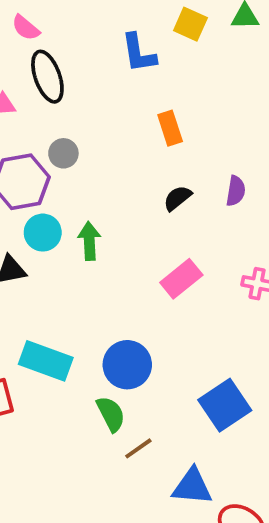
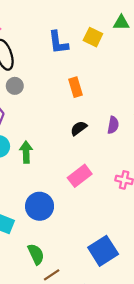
yellow square: (190, 24) -> (93, 37), moved
gray circle: (63, 153) -> (15, 86), moved
blue circle: (127, 365) -> (40, 206), moved

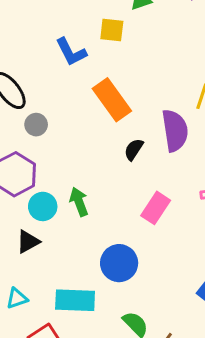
orange rectangle: (75, 87) -> (112, 100), size x1.6
purple semicircle: (113, 125) -> (175, 130), size x1.8

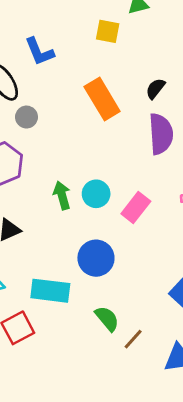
blue L-shape: (71, 52) -> (39, 52), moved
black semicircle: (134, 149) -> (155, 89), moved
cyan circle: (43, 206) -> (96, 194), moved

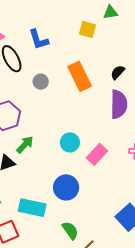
gray circle: (27, 117) -> (41, 82), moved
green arrow: (62, 195) -> (25, 145), moved, turned 54

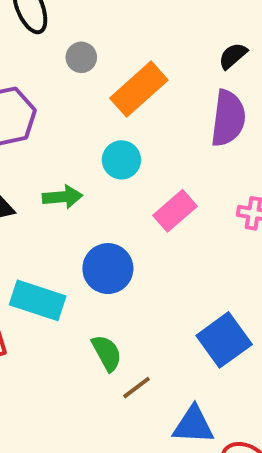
orange rectangle: (80, 76) -> (139, 89), moved, turned 68
cyan circle: (70, 142) -> (121, 160), moved
green arrow: (25, 145) -> (62, 197), moved, turned 36

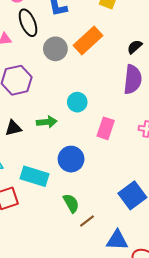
gray circle: (81, 57) -> (55, 49), size x1.5
orange rectangle: (139, 89) -> (88, 40), moved
pink rectangle: (175, 211) -> (106, 128), turned -30

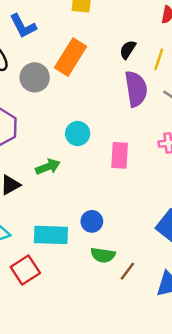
blue circle: (71, 159) -> (92, 221), moved, size x0.7
green semicircle: (71, 203) -> (103, 255), turned 144

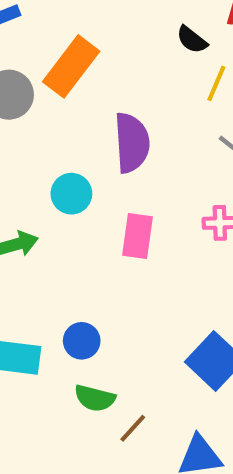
black semicircle: (128, 50) -> (192, 40), moved, turned -90
purple semicircle: (136, 89) -> (132, 143), moved

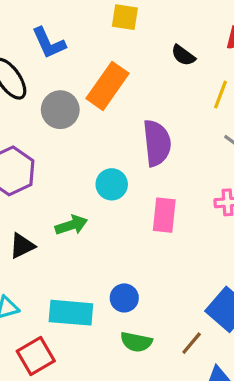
black semicircle: (192, 40) -> (183, 55), moved
brown line: (133, 428) -> (192, 343), moved

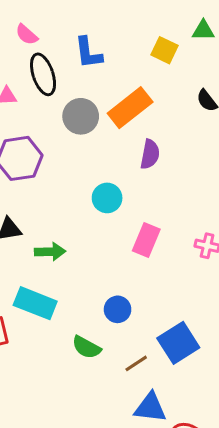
purple semicircle: (157, 143) -> (150, 154), moved, size x0.7
green arrow: (71, 225) -> (50, 252), moved
blue circle: (124, 298) -> (118, 309), moved

